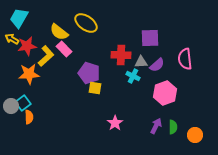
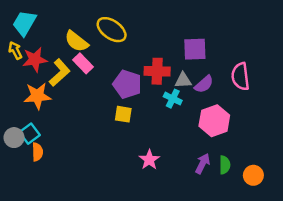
yellow arrow: (12, 39) -> (15, 50), turned 32
purple pentagon: (89, 73) -> (127, 84), moved

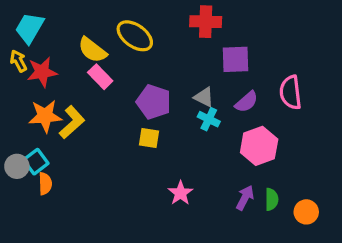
red cross: (157, 71) -> (206, 22), moved
yellow L-shape: (60, 73) -> (72, 122), moved
gray triangle: (183, 80) -> (204, 97), moved, turned 30

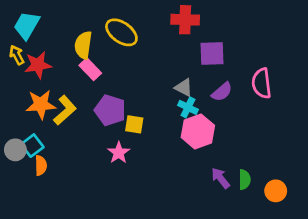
yellow semicircle: (92, 50) -> (83, 45), turned 60
purple pentagon: (154, 102) -> (110, 110), moved
pink hexagon: (259, 146) -> (198, 131), moved
pink star: (180, 193) -> (119, 153), moved
purple arrow: (245, 198) -> (221, 178), turned -65

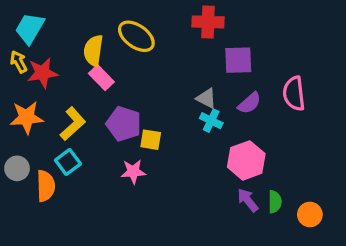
orange star: (41, 105) -> (27, 117), moved
pink hexagon: (198, 131) -> (246, 160), moved
cyan square: (32, 146) -> (68, 162), moved
pink star: (119, 153) -> (133, 172), turned 30
orange semicircle: (41, 165) -> (46, 186), size x1.4

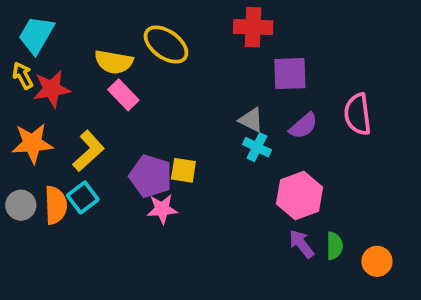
yellow semicircle: (93, 51) -> (114, 62), turned -88
purple pentagon: (124, 124) -> (150, 176), moved
orange semicircle: (46, 186) -> (56, 205), moved

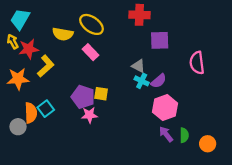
pink rectangle: (123, 95) -> (90, 52), moved
purple semicircle: (303, 126) -> (159, 81), moved
yellow L-shape: (89, 151) -> (46, 66), moved
gray circle: (21, 205) -> (18, 127), moved

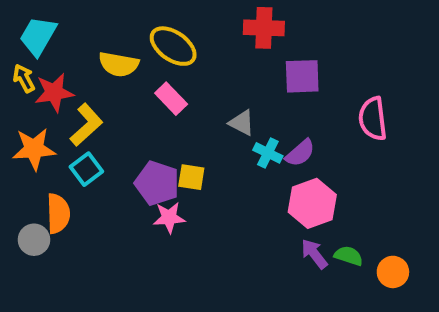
gray triangle: (138, 66) -> (242, 123), moved
cyan square: (46, 109) -> (86, 169), moved
green semicircle: (184, 135) -> (349, 256), turned -72

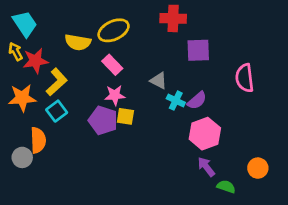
cyan trapezoid: (38, 36) -> (25, 24), turned 116
yellow ellipse: (173, 46) -> (114, 30), turned -60
pink star: (169, 218) -> (115, 95), moved
green semicircle: (349, 256) -> (226, 187), moved
orange circle: (393, 272) -> (258, 168), moved

